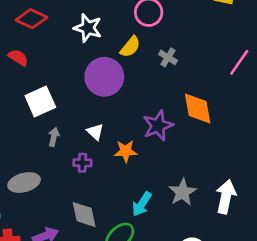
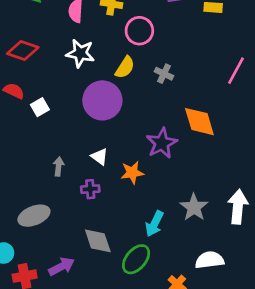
white square: (40, 101) -> (40, 107), moved, size x0.6

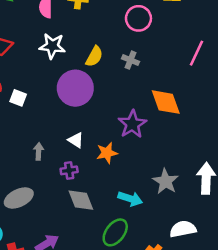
pink circle: (139, 31) -> (138, 18), moved
white square: (40, 107) -> (18, 98), turned -35
cyan arrow: (155, 224) -> (130, 199), turned -95
gray diamond: (98, 241) -> (81, 200), moved

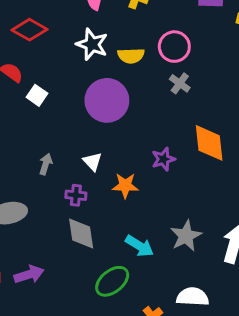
pink circle: (138, 18) -> (174, 47), moved
yellow semicircle: (94, 56) -> (131, 56), moved, turned 45
purple star: (132, 124) -> (163, 159), size x0.7

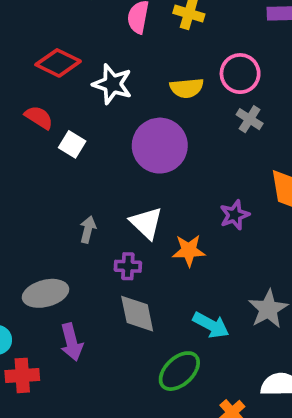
white star: (92, 44) -> (112, 84), moved
white triangle: (93, 161) -> (146, 223), size x1.4
purple arrow: (29, 274) -> (72, 342), moved, turned 96

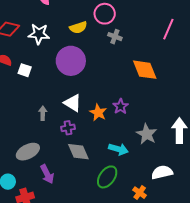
purple star: (235, 215) -> (121, 106), moved
orange star: (189, 251) -> (98, 113), turned -30

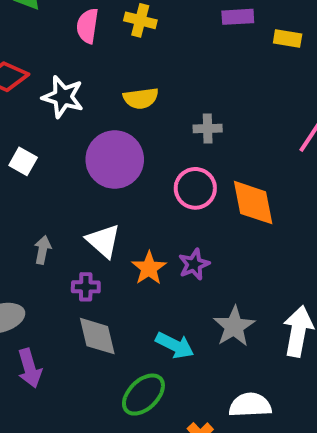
pink circle: (105, 14) -> (195, 188), moved
gray cross: (115, 37) -> (208, 129), turned -32

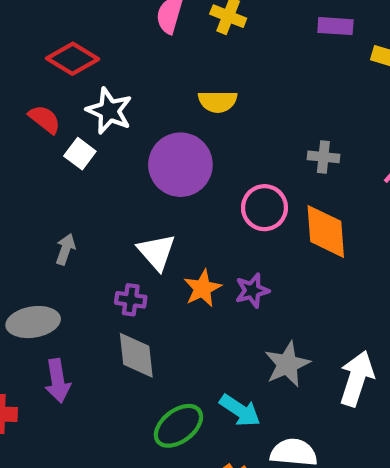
white star: (63, 97) -> (109, 111), moved
gray cross: (208, 129) -> (323, 157), moved
gray arrow: (43, 250) -> (65, 249), moved
cyan arrow: (175, 345) -> (240, 410), moved

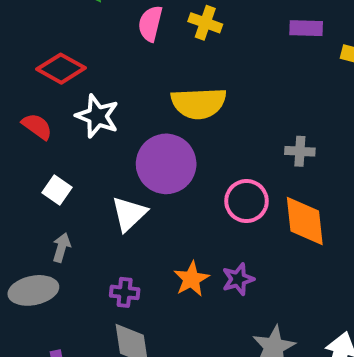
yellow semicircle: (218, 101) -> (199, 103), size x1.5
white square: (80, 154) -> (57, 190), moved
white triangle: (156, 252) -> (129, 214), moved, turned 30
gray ellipse: (33, 322) -> (33, 290), moved

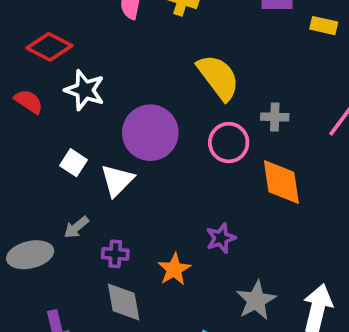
yellow semicircle: (199, 103) -> (218, 77), moved, turned -123
white square: (57, 190) -> (73, 163), moved
pink circle: (246, 201) -> (229, 143), moved
gray arrow: (62, 247) -> (76, 227), moved, turned -144
orange star: (191, 279) -> (174, 269), moved

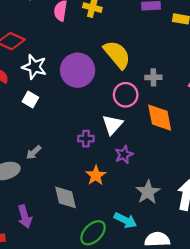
purple circle: (150, 133) -> (78, 70), moved
white square: (73, 163) -> (30, 100), moved
white triangle: (117, 180) -> (112, 125), moved
purple cross: (115, 254) -> (86, 139), moved

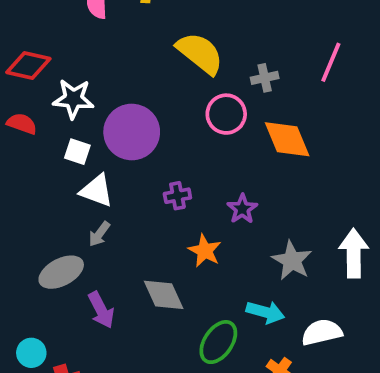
purple circle: (78, 70) -> (132, 132), moved
white triangle: (112, 125) -> (97, 191), moved, turned -40
purple arrow: (25, 217) -> (101, 310), moved

